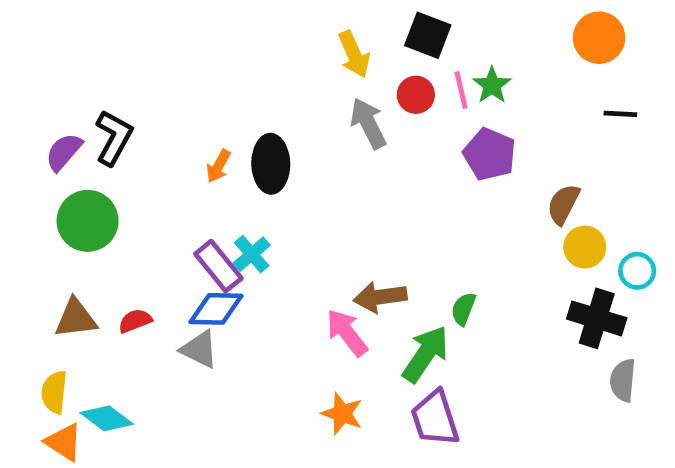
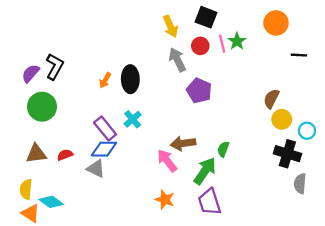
orange circle: (599, 38) -> (276, 23), moved
purple pentagon: (490, 154) -> (199, 91), moved
cyan cross: (252, 254) -> (133, 119), moved

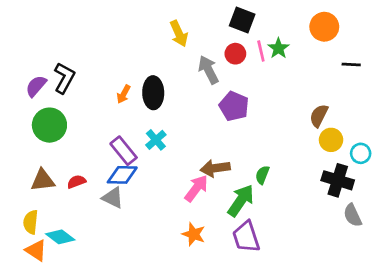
yellow arrow: (170, 26) -> (179, 33), moved
pink arrow: (167, 161) -> (196, 188), turned 75
gray semicircle: (300, 184) -> (353, 215), turned -30

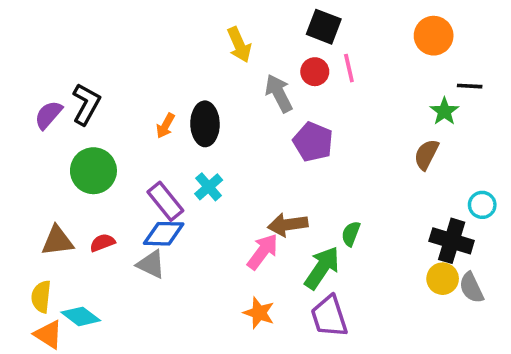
green star: (278, 48) -> (444, 111), moved
green circle: (49, 125) -> (93, 171), moved
yellow circle: (331, 140) -> (443, 279), moved

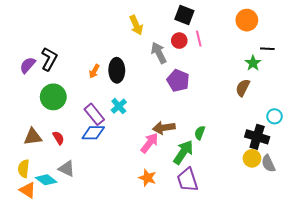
red semicircle: (102, 243) -> (58, 138), turned 80
gray triangle: (151, 264) -> (67, 169), moved

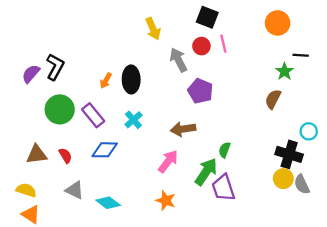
purple rectangle: (94, 114) -> (93, 115), moved
brown arrow: (164, 128) -> (183, 129), moved
yellow semicircle: (24, 169) -> (26, 190), turned 102
cyan diamond: (46, 180) -> (108, 203), moved
purple trapezoid: (187, 180) -> (223, 188), moved

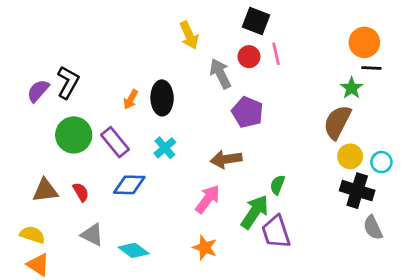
orange circle: (278, 23) -> (364, 42), moved
brown semicircle: (273, 99) -> (337, 122), size x1.4
yellow circle: (283, 179) -> (350, 156), moved

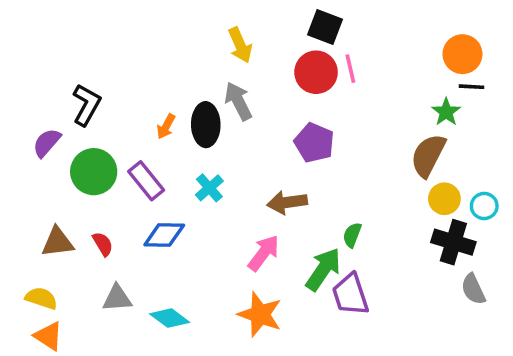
red circle: (249, 57) -> (316, 72), size x1.5
gray arrow: (220, 74) -> (238, 101), moved
purple semicircle: (38, 91) -> (47, 143), moved
gray triangle: (92, 235) -> (117, 298), turned -30
orange star: (205, 248) -> (260, 314), size x1.4

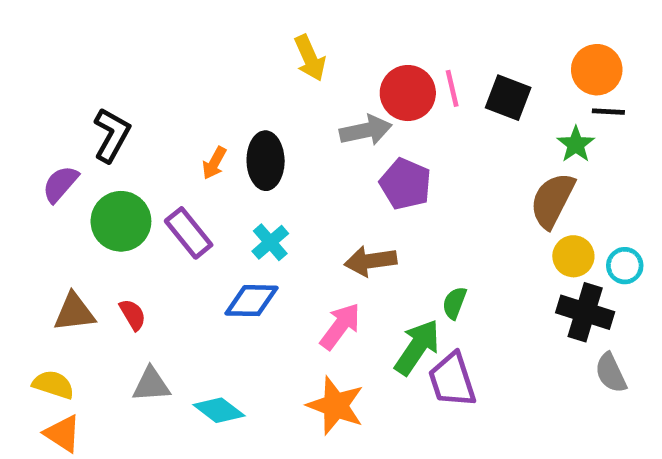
black square: (325, 27) -> (508, 98), moved
gray arrow: (238, 101) -> (366, 130), moved, turned 105
blue diamond: (164, 235) -> (252, 301), moved

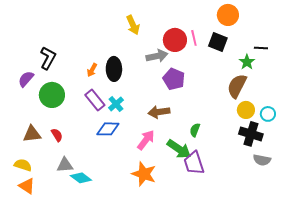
orange circle: (597, 70) -> (228, 15), moved
purple rectangle: (189, 233) -> (95, 100), moved
green arrow: (417, 347) -> (179, 149), turned 90
gray semicircle: (611, 373) -> (262, 160), turned -54
cyan diamond: (219, 410) -> (81, 178), moved

